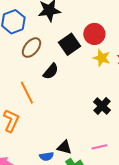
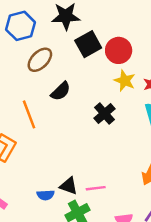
black square: (69, 44) -> (88, 44), moved
black cross: (102, 106) -> (105, 114), moved
pink line: (99, 147) -> (96, 188), moved

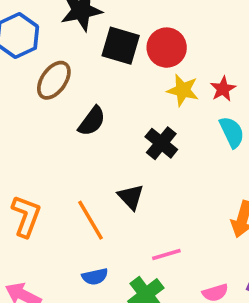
black square: (88, 44) -> (121, 46), turned -35
orange line: (29, 114) -> (90, 220), moved
black triangle: (69, 186) -> (131, 197), moved, turned 36

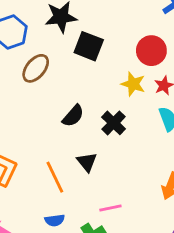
red circle: (167, 48) -> (151, 51), moved
black semicircle: (92, 121) -> (73, 116), moved

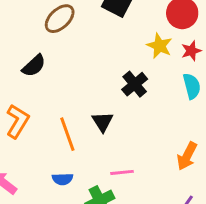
black semicircle: (73, 116) -> (34, 66), moved

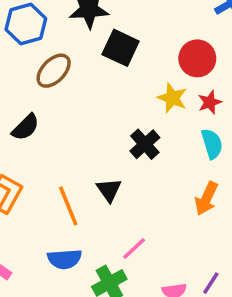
orange arrow: (187, 156) -> (206, 198), moved
pink line: (122, 172) -> (134, 248), turned -35
blue semicircle: (62, 179) -> (65, 259), size x1.4

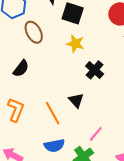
brown ellipse: (54, 71) -> (34, 32), turned -65
yellow star: (172, 98) -> (75, 44), moved

